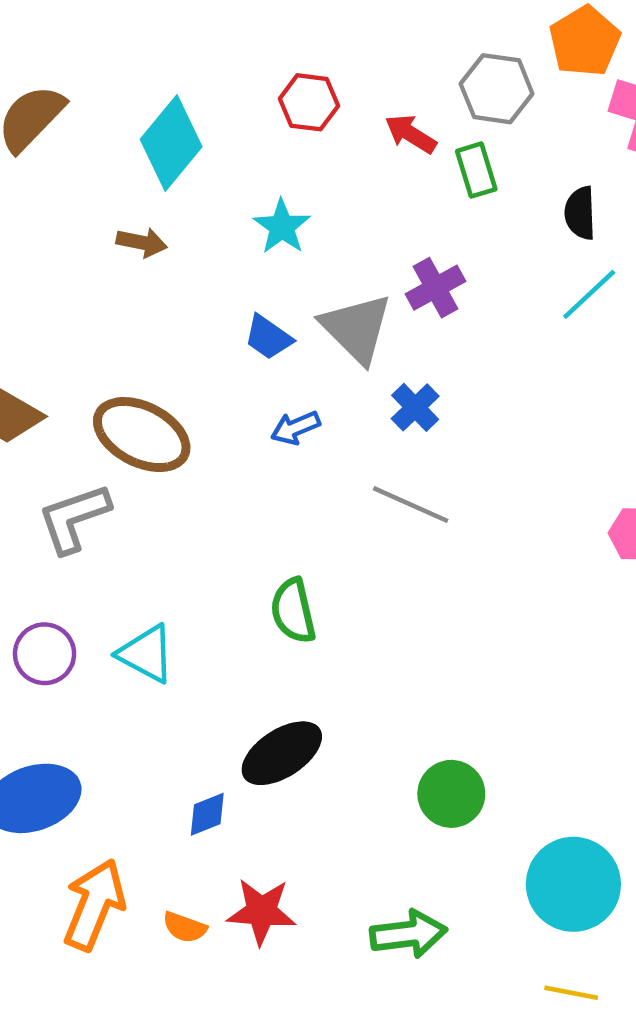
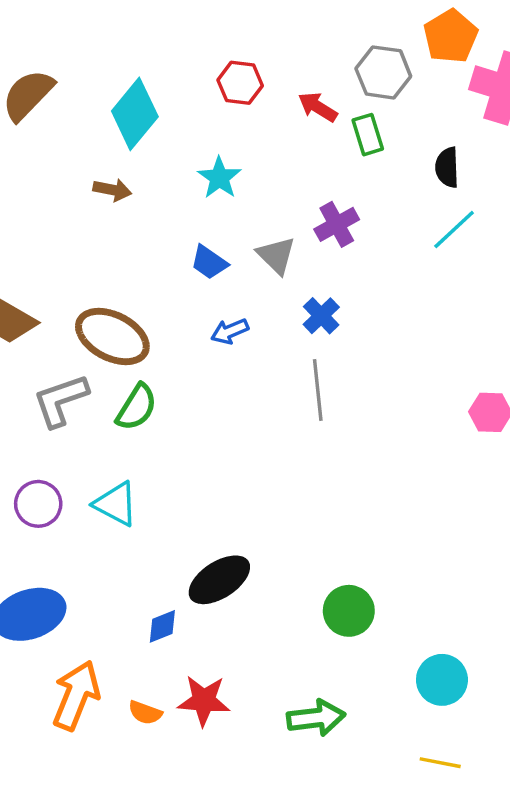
gray triangle: (356, 328) -> (276, 255), size x0.7
gray line: (411, 505) -> (318, 390), turned 60
green semicircle: (293, 611) -> (137, 407), moved, turned -135
cyan circle: (573, 884) -> (442, 680), size x0.7

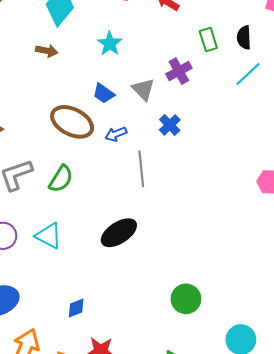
green rectangle: (368, 135) -> (208, 40), moved
brown ellipse: (112, 336) -> (72, 122), moved
gray line: (318, 390) -> (141, 169), moved
black ellipse: (219, 580) -> (119, 233), moved

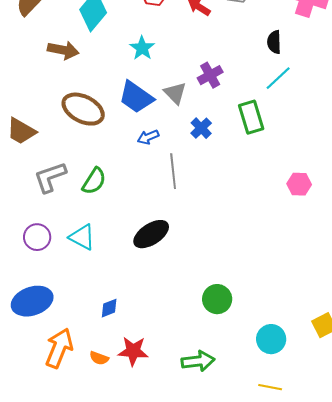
green rectangle: (208, 40) -> (251, 117), moved, size x1.4
brown arrow: (47, 51) -> (63, 50), moved, size x1.4
blue trapezoid: (104, 93) -> (136, 97), size x1.6
brown ellipse: (72, 122) -> (83, 109), moved

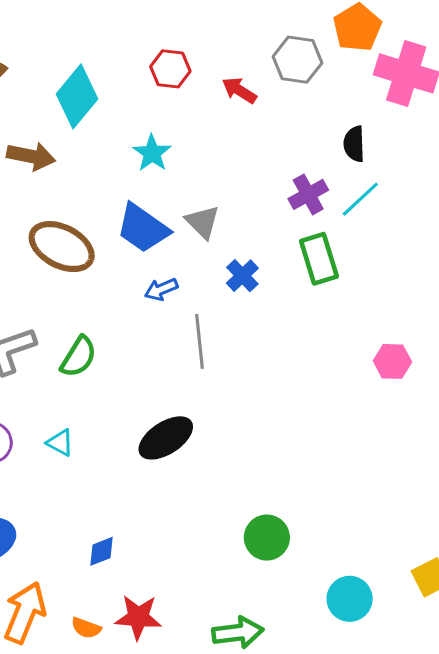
purple cross: (210, 75) -> (308, 194), moved
cyan triangle: (82, 237) -> (60, 443), size x0.7

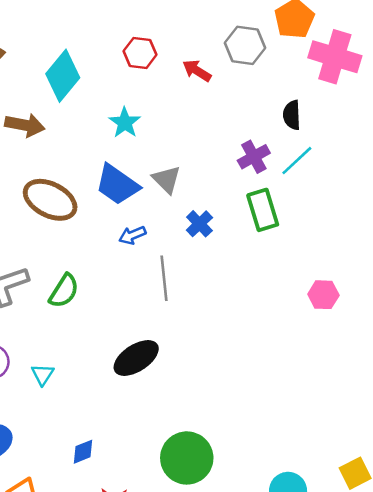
cyan triangle: (60, 443) -> (42, 374), moved, turned 35
green circle: (267, 538) -> (187, 458), moved, size x1.4

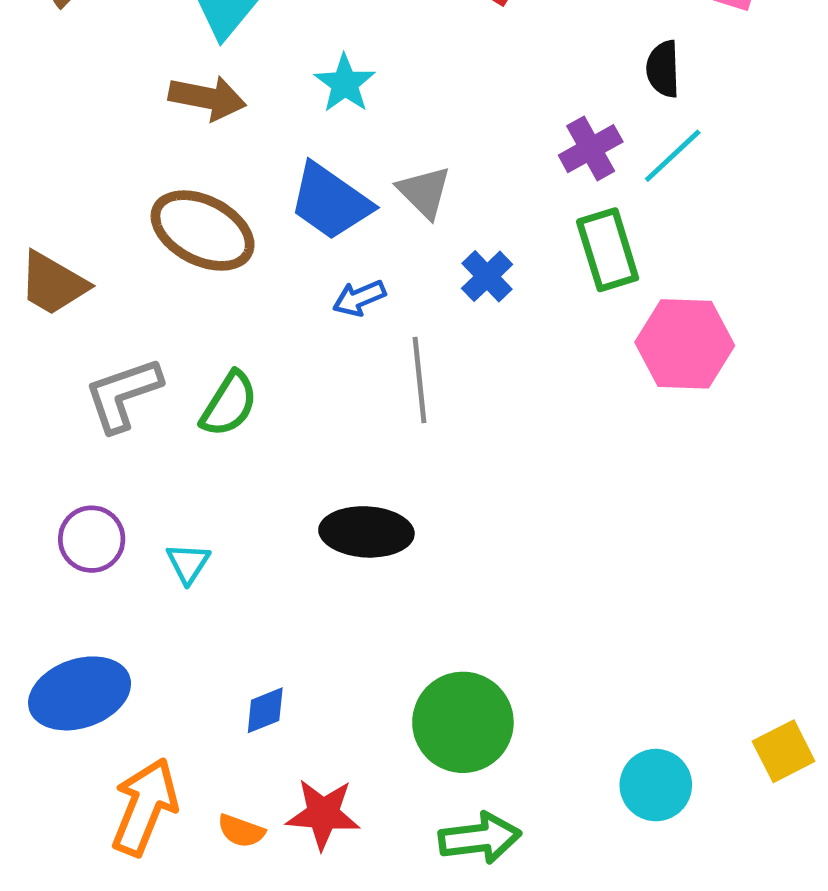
brown arrow: (25, 125) -> (207, 98), moved
pink hexagon: (323, 295) -> (685, 344), moved, size x1.6
black ellipse: (136, 358) -> (366, 532), turned 36

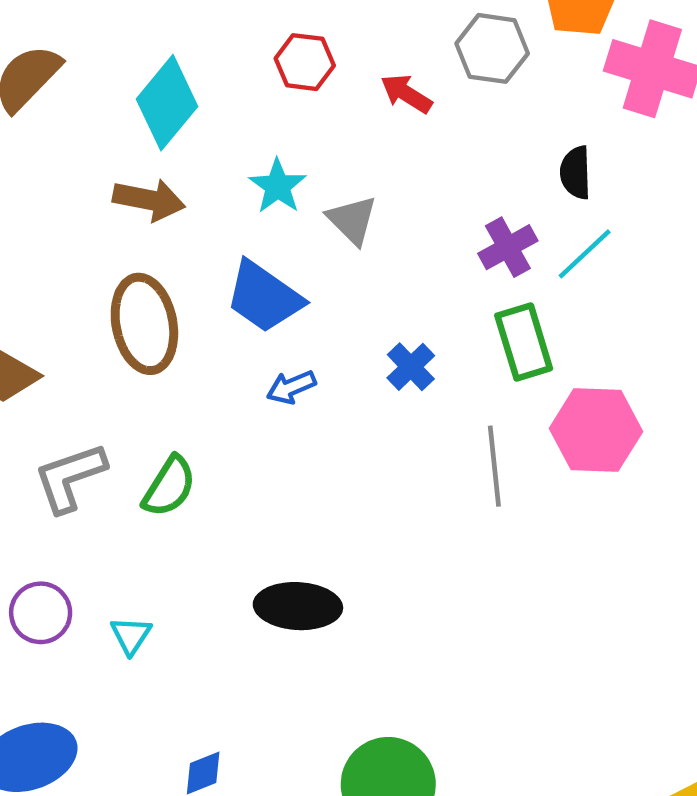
gray triangle: (424, 192) -> (352, 220), moved
brown ellipse: (203, 231) -> (144, 324), turned 52
gray line: (420, 380) -> (494, 466), moved

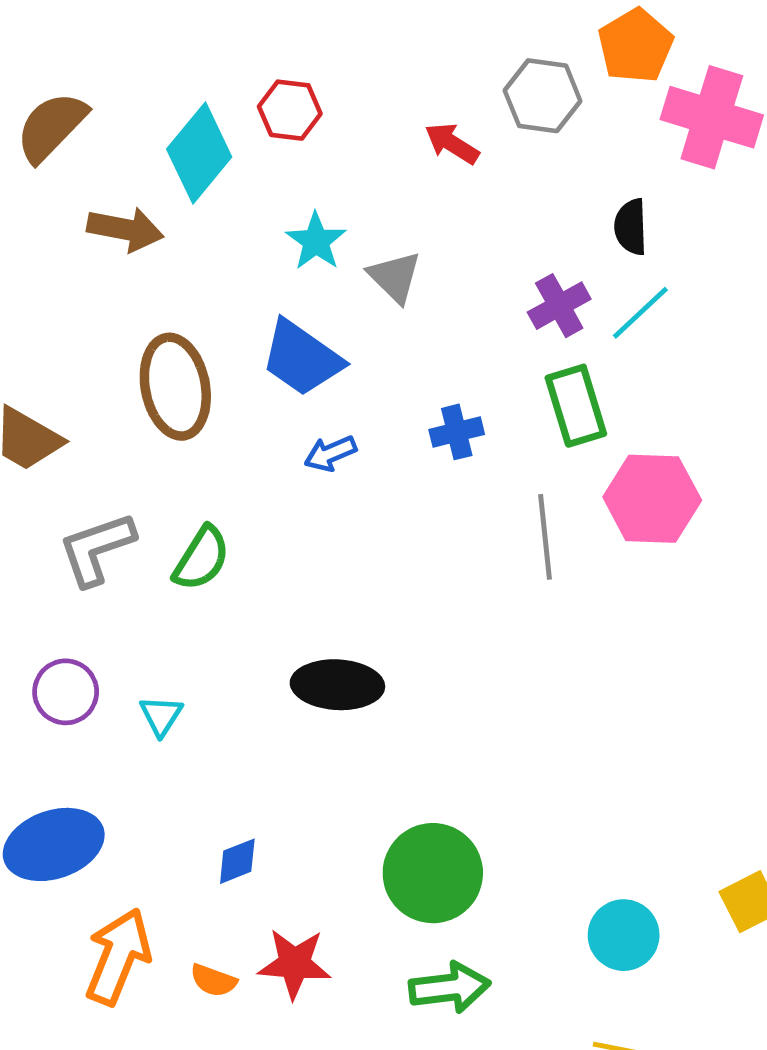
red hexagon: (305, 62) -> (290, 110), moved
brown arrow: (149, 200) -> (125, 229), moved
blue cross: (411, 367) -> (457, 432), turned 30

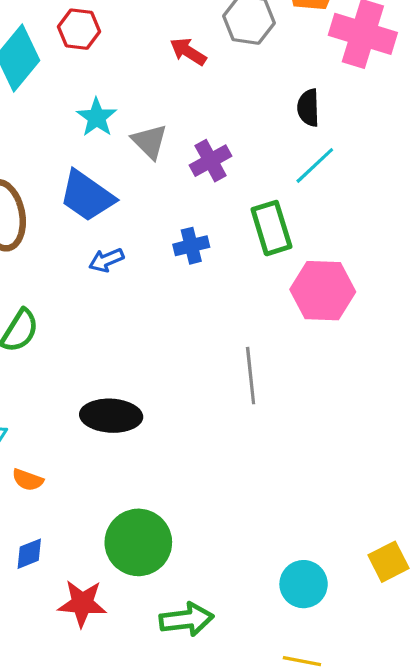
purple cross: (559, 306) -> (211, 161), moved
gray line: (545, 537) -> (251, 376), moved
blue diamond: (237, 861) -> (29, 554), moved
green circle: (433, 873) -> (138, 542), moved
orange semicircle: (213, 980) -> (28, 480), moved

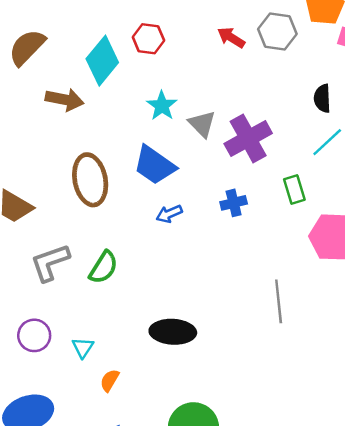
red arrow: (188, 52) -> (231, 38), moved
purple cross: (211, 161) -> (248, 138), size x1.5
green rectangle: (271, 228) -> (294, 190), size x0.7
orange semicircle: (28, 480) -> (110, 380), turned 100

